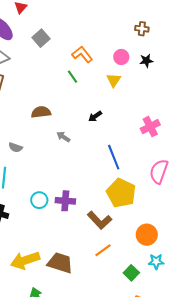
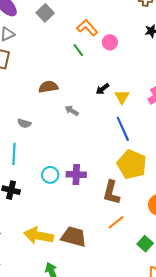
pink circle: (121, 57) -> (110, 42), moved
yellow triangle: (114, 80) -> (122, 97), moved
brown L-shape: (100, 220) -> (111, 193), turned 60
yellow arrow: (25, 260) -> (39, 236), turned 32

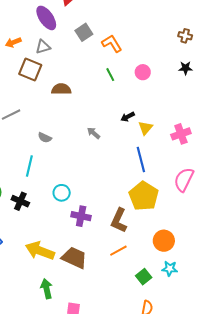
orange L-shape: (87, 28) -> (112, 44), moved
brown semicircle: (48, 87) -> (61, 89), moved
purple cross: (76, 174) -> (81, 216), moved

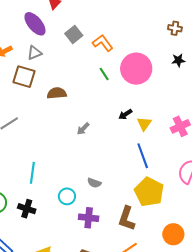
pink circle: (143, 72) -> (136, 69), size x2.0
gray arrow: (94, 133) -> (83, 129), moved, turned -80
gray semicircle: (45, 138) -> (94, 183), moved

